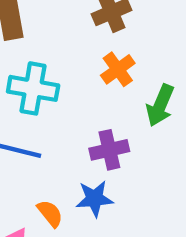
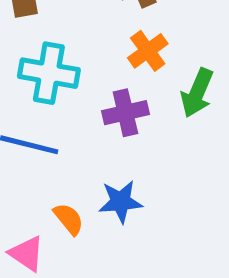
purple cross: (109, 150) -> (125, 113), moved

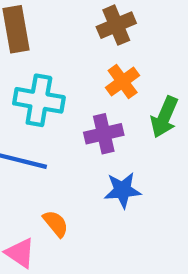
blue star: (121, 202) -> (123, 190), moved

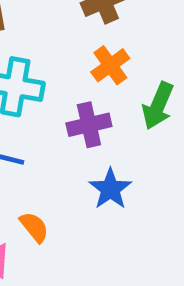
blue star: (123, 190) -> (110, 189), turned -30

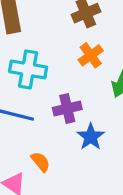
purple cross: (89, 125) -> (67, 109), moved

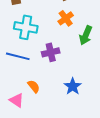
blue star: (91, 137) -> (73, 86), moved

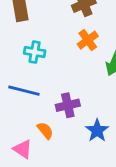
cyan cross: (26, 27) -> (35, 52), size x0.7
purple cross: (51, 52) -> (68, 105), moved

